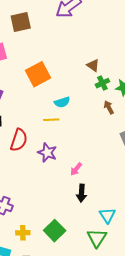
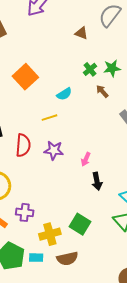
brown triangle: (93, 65) -> (81, 33), moved
cyan semicircle: (62, 102) -> (64, 94), moved
yellow cross: (23, 233) -> (50, 234), size x1.5

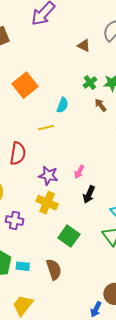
cyan semicircle: (64, 94) -> (63, 105), turned -42
purple star: (54, 150) -> (48, 176), moved
black arrow: (97, 181) -> (89, 195), turned 30
yellow cross: (50, 234) -> (47, 203), moved, turned 35
brown semicircle: (67, 259) -> (54, 269), turned -100

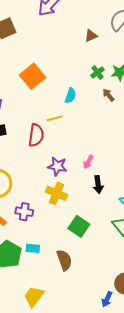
brown triangle: (84, 46) -> (91, 36), turned -48
red semicircle: (18, 153) -> (36, 135), moved
black arrow: (89, 195) -> (98, 185), turned -30
cyan rectangle: (23, 266) -> (33, 248), moved

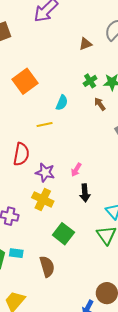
red semicircle: (36, 135) -> (21, 154), moved

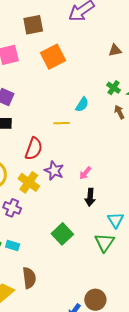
orange square: (25, 81) -> (53, 57), moved
green cross: (90, 81) -> (114, 88), turned -32
yellow cross: (43, 199) -> (29, 182), moved
brown semicircle: (47, 266) -> (29, 278), moved

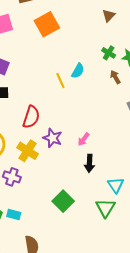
brown triangle: (115, 50) -> (109, 16), turned -32
yellow line: (62, 123) -> (60, 81), moved, turned 70

